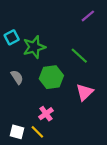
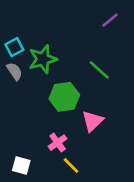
gray semicircle: (17, 77) -> (14, 71), moved
pink triangle: (85, 92) -> (93, 121), moved
yellow line: (37, 132) -> (71, 165), moved

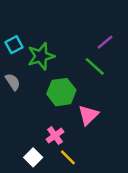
purple line: (110, 20) -> (105, 42), moved
gray semicircle: (14, 71) -> (13, 82), moved
white square: (21, 165) -> (33, 157), moved, turned 30

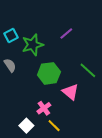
purple line: (105, 42) -> (66, 33), moved
green line: (95, 66) -> (88, 70), moved
pink triangle: (88, 115) -> (70, 92), turned -36

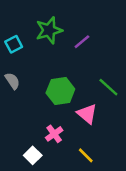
green star: (33, 45) -> (49, 30), moved
yellow line: (54, 126) -> (86, 155), moved

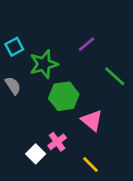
green star: (49, 30) -> (44, 64), moved
green line: (108, 87) -> (115, 76), moved
white square: (33, 155) -> (36, 154), moved

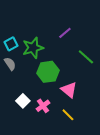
cyan square: (14, 47) -> (11, 44), moved
white square: (36, 154) -> (23, 101), moved
yellow line: (91, 165) -> (68, 115), moved

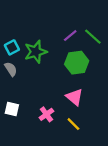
green line: (86, 57) -> (93, 37), moved
green hexagon: (48, 72) -> (77, 63), moved
white square: (23, 101) -> (12, 109), moved, turned -32

